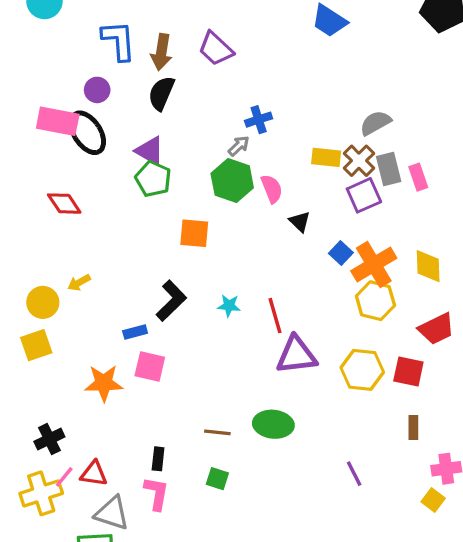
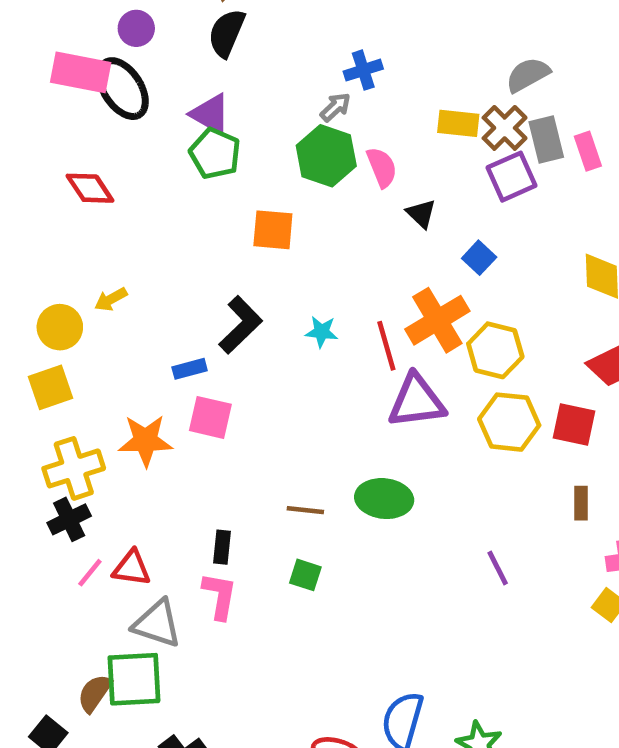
orange cross: (374, 264) -> (437, 320), moved
yellow hexagon: (375, 301) -> (495, 350), moved
yellow cross: (41, 493) -> (74, 468), moved

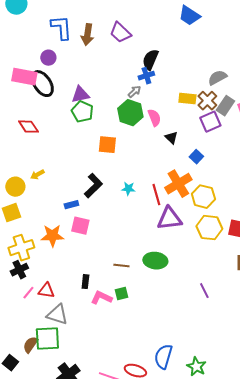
black semicircle: (227, 33) -> (150, 60), moved
purple triangle: (210, 114) -> (80, 95), turned -42
gray rectangle: (546, 140) -> (225, 106), turned 48
green square: (305, 575) -> (121, 294), turned -32
pink L-shape: (220, 596) -> (101, 298), moved, turned -75

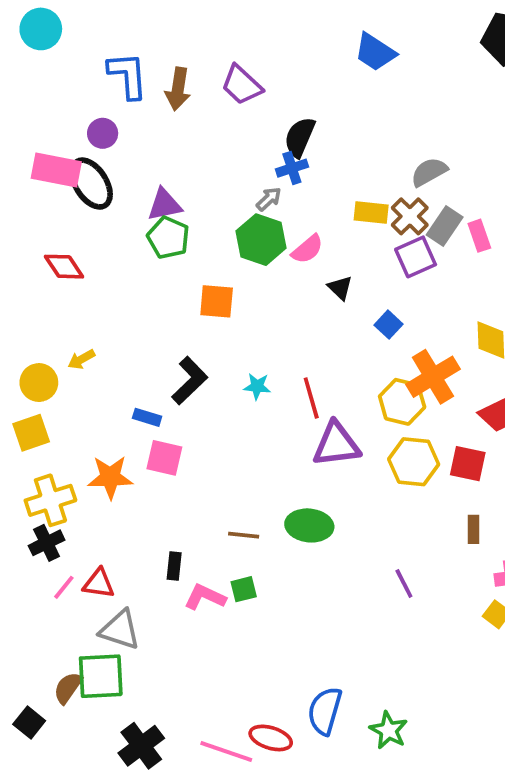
pink semicircle: (154, 118) -> (307, 249), turned 72
orange cross: (178, 184) -> (433, 377), moved
blue rectangle: (71, 205) -> (147, 417), turned 32

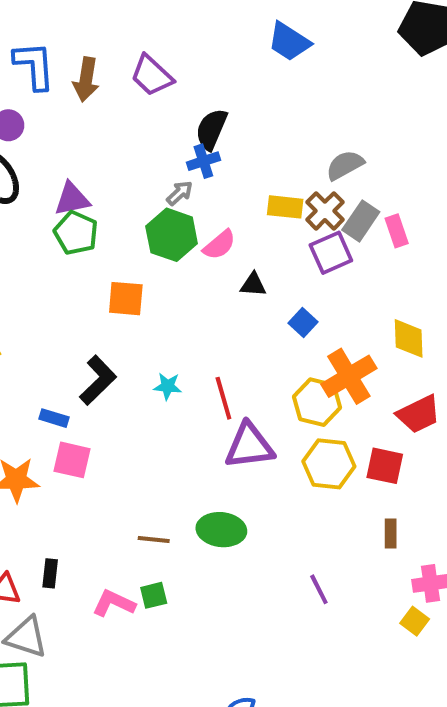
black triangle: (340, 288) -> (253, 285), turned -40
black rectangle: (174, 566) -> (50, 573), moved

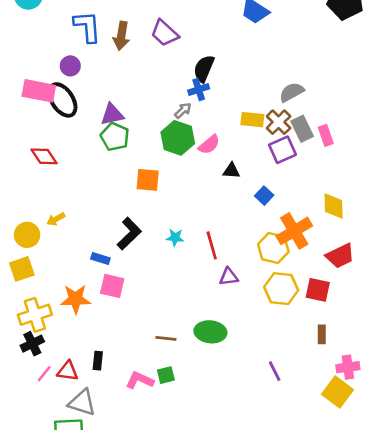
gray rectangle: (361, 221) -> (302, 129), turned -60
purple triangle: (249, 446) -> (229, 277), size x0.6
yellow square: (415, 621) -> (337, 392), size x1.6

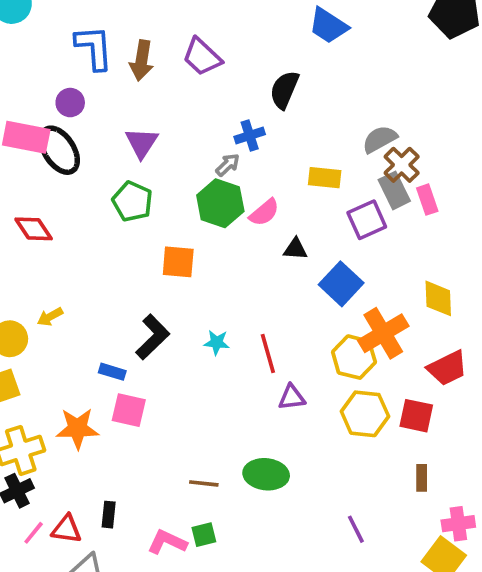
black semicircle: (204, 69) -> (284, 90), moved
purple triangle: (112, 114) -> (142, 143), moved, turned -45
brown cross: (279, 122) -> (402, 165), moved
blue square: (264, 196) -> (341, 284), size x1.6

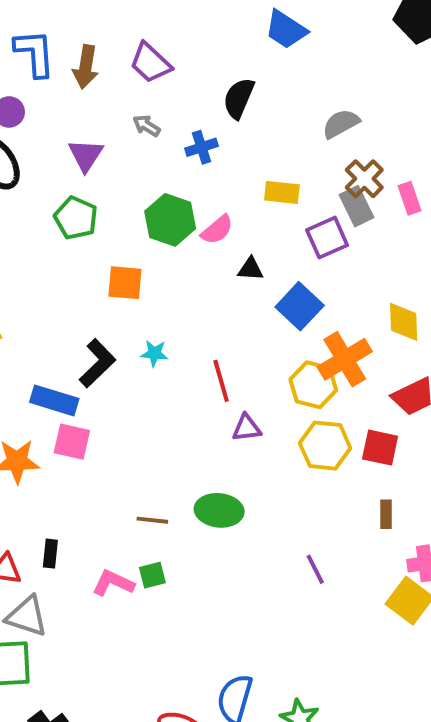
gray semicircle: (380, 139) -> (341, 124), moved
gray arrow: (228, 165) -> (146, 126), moved, turned -105
pink rectangle: (427, 200) -> (409, 198), moved
cyan star: (217, 342) -> (154, 353), moved
blue rectangle: (112, 372) -> (54, 400), size x1.6

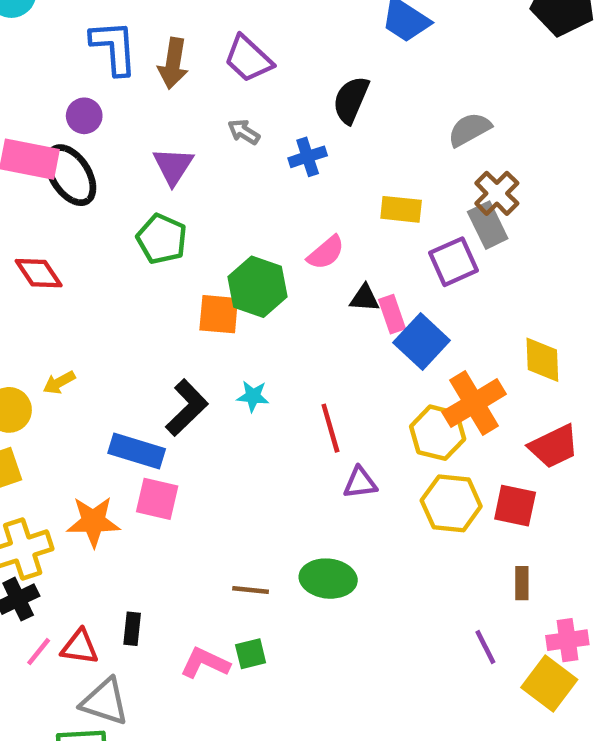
pink rectangle: (409, 198) -> (392, 314), moved
green hexagon: (170, 220) -> (257, 287), moved
purple line: (315, 569) -> (485, 647), moved

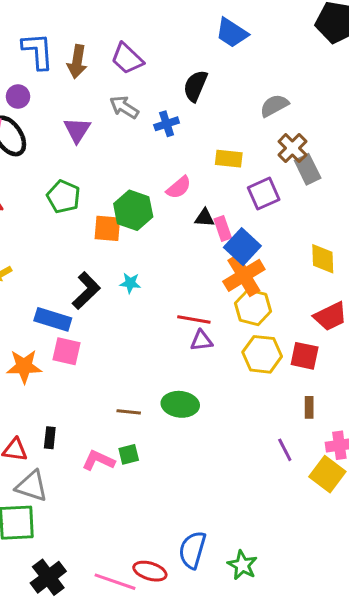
gray arrow: (244, 132) -> (124, 107), size x1.4
gray rectangle: (488, 225) -> (308, 169), moved
green pentagon: (162, 239) -> (63, 197), moved
orange cross: (474, 403) -> (244, 275), moved
red line: (330, 428) -> (194, 319), moved, turned -64

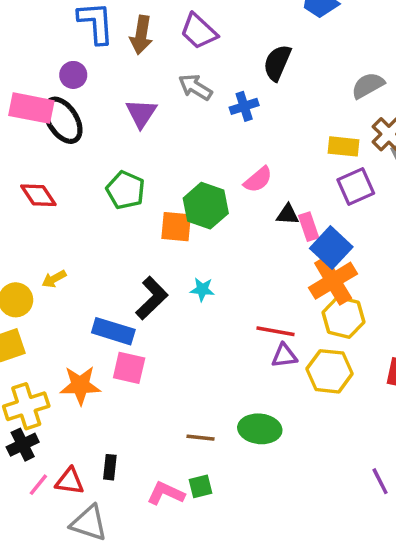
yellow rectangle: (229, 159) -> (343, 146), moved
yellow hexagon: (262, 354) -> (330, 371), moved

